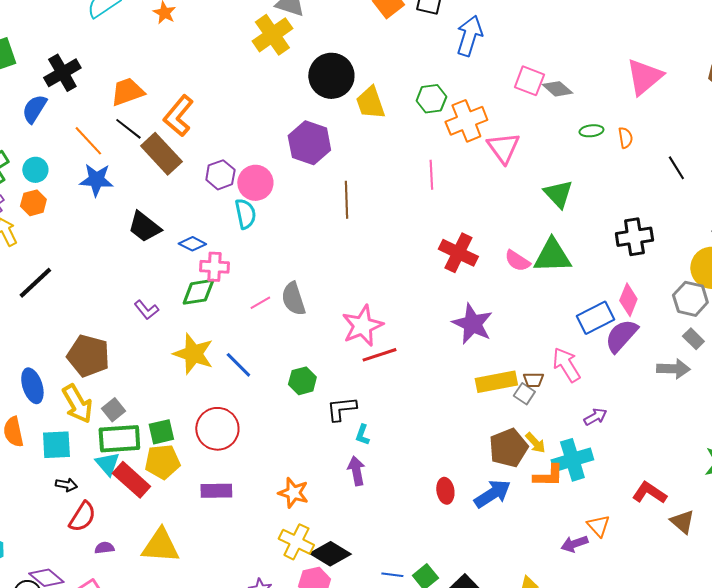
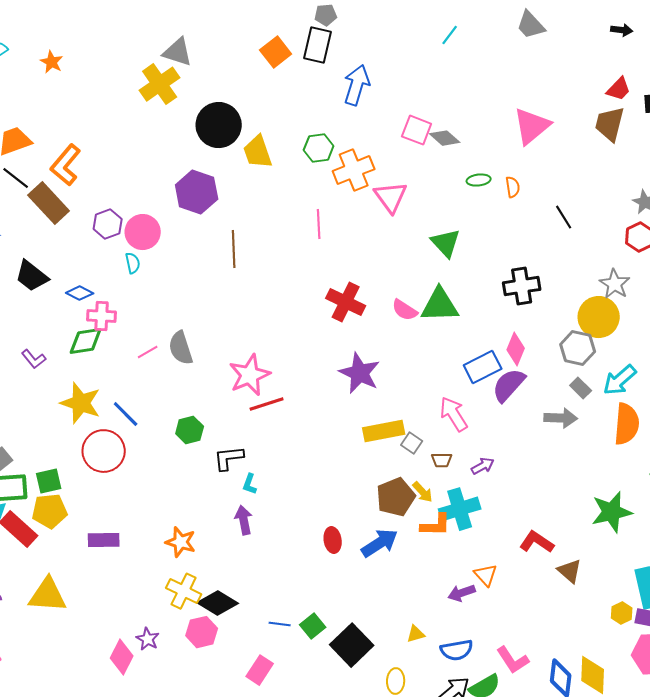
cyan semicircle: (245, 214) -> (133, 263), size x0.7
brown trapezoid: (533, 380) -> (442, 460), moved
red circle: (217, 429) -> (104, 451), moved

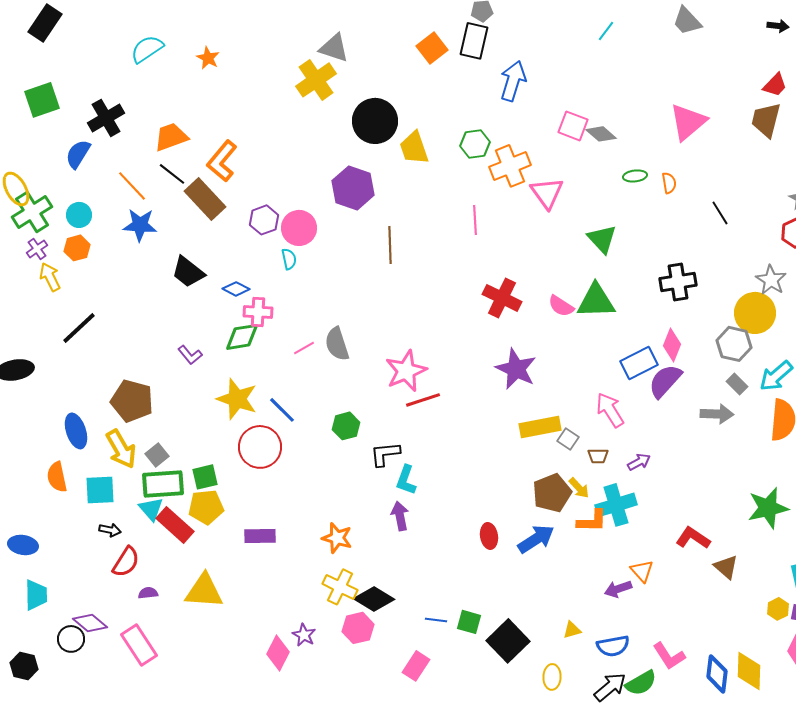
cyan L-shape: (250, 484) -> (406, 480), size x1.4
green square: (313, 626) -> (469, 622), turned -35

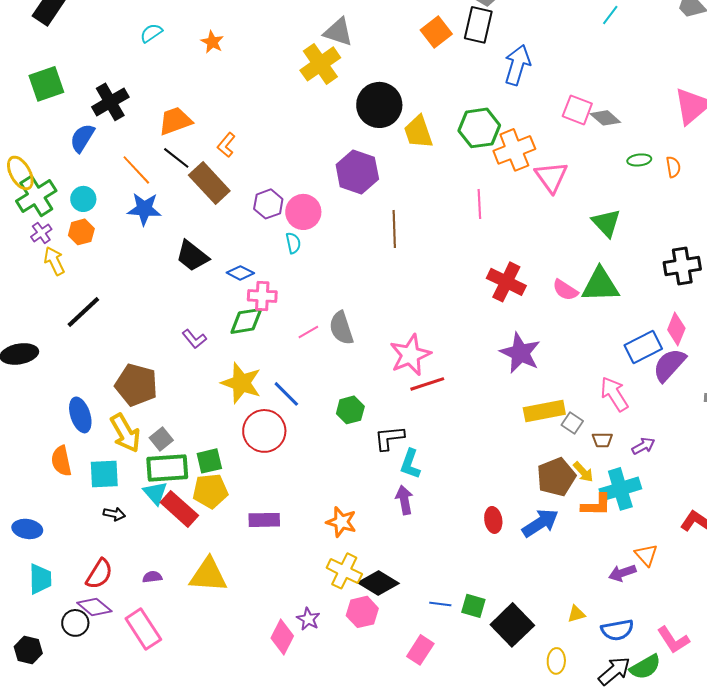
cyan semicircle: (147, 49) -> (151, 33), size x0.7
green hexagon: (475, 144) -> (479, 128), size x1.4
orange L-shape: (222, 161) -> (226, 145), size x0.6
red semicircle: (126, 562) -> (99, 574), moved

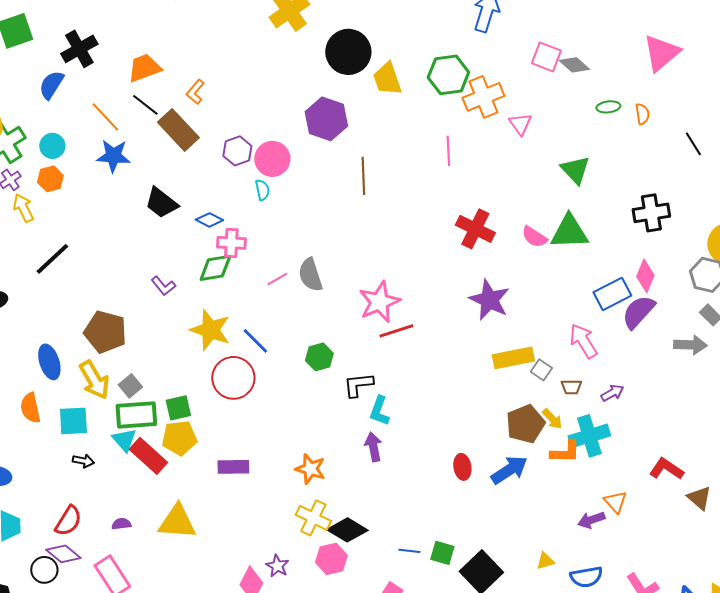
pink triangle: (551, 177) -> (520, 124), size x0.7

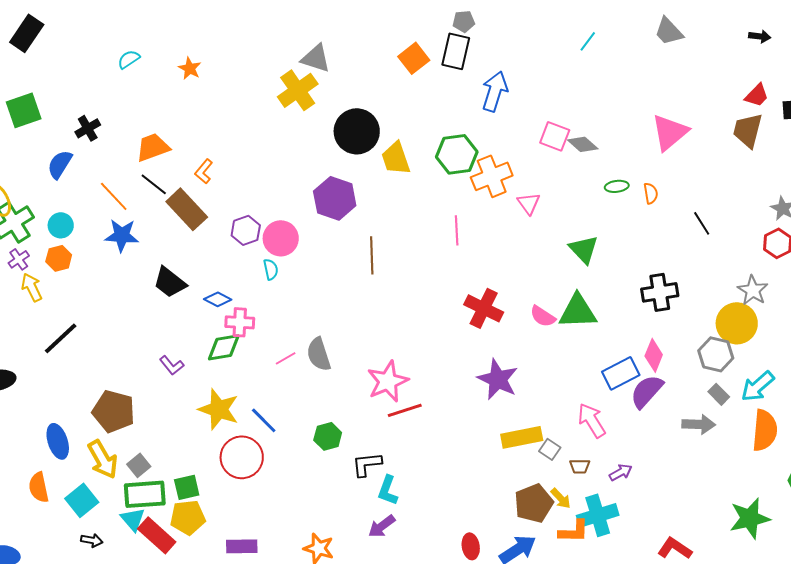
black cross: (79, 49) -> (88, 128), size x0.7
cyan square: (73, 421) -> (82, 500), turned -36
purple arrow: (373, 447) -> (382, 526), turned -116

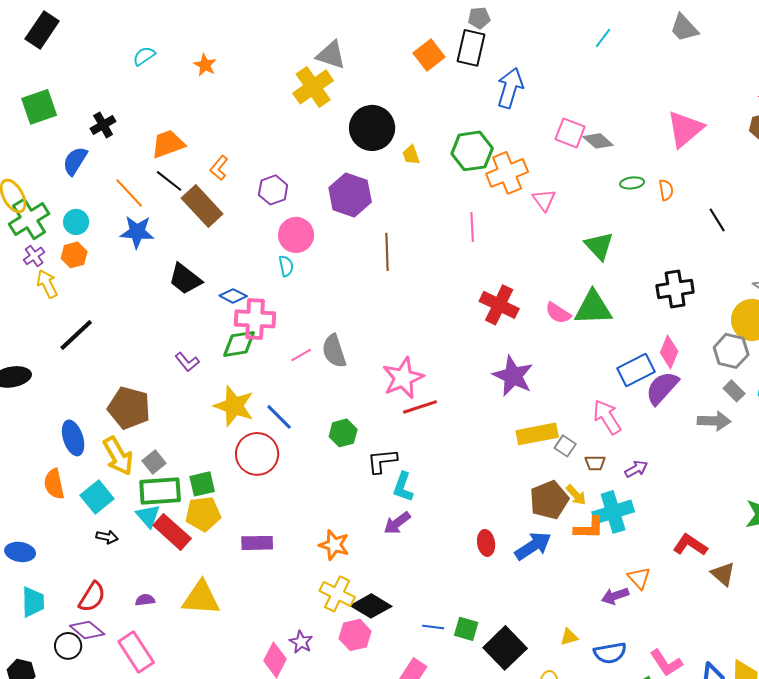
yellow trapezoid: (396, 158) -> (411, 155), size x0.6
purple hexagon: (246, 230) -> (273, 190), moved
pink cross: (240, 322) -> (255, 319), size x1.4

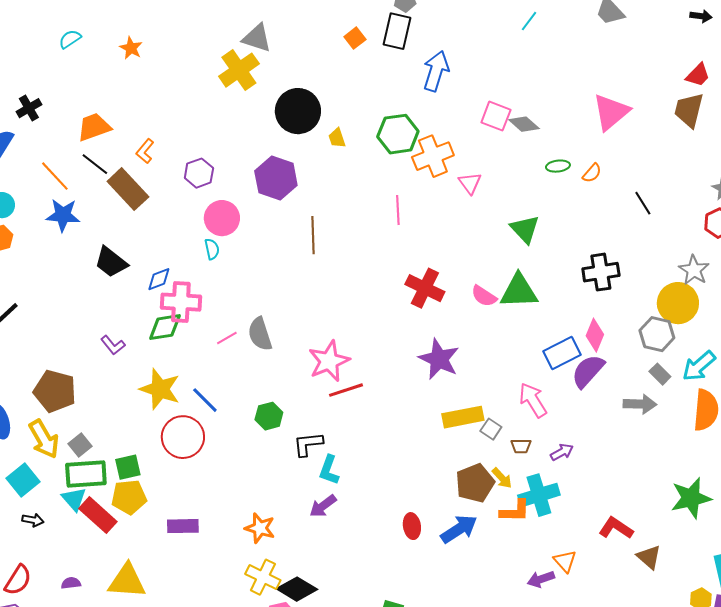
orange square: (429, 55) -> (355, 38), size x0.7
orange semicircle: (666, 190) -> (592, 173), turned 50
blue diamond: (233, 296) -> (159, 279), turned -48

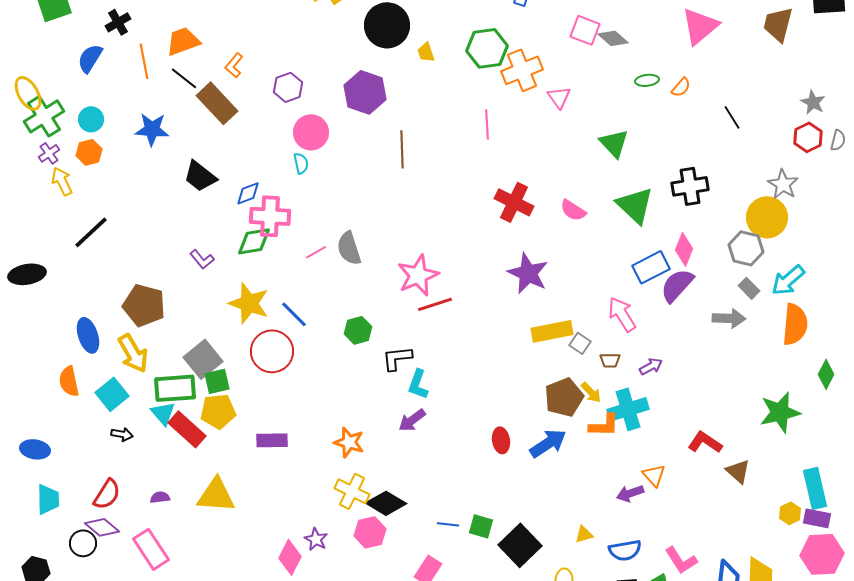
orange line: (55, 176) -> (144, 61), moved, turned 32
green triangle: (519, 291) -> (635, 205), moved, turned 45
gray square: (80, 445) -> (203, 359), moved, size x1.6

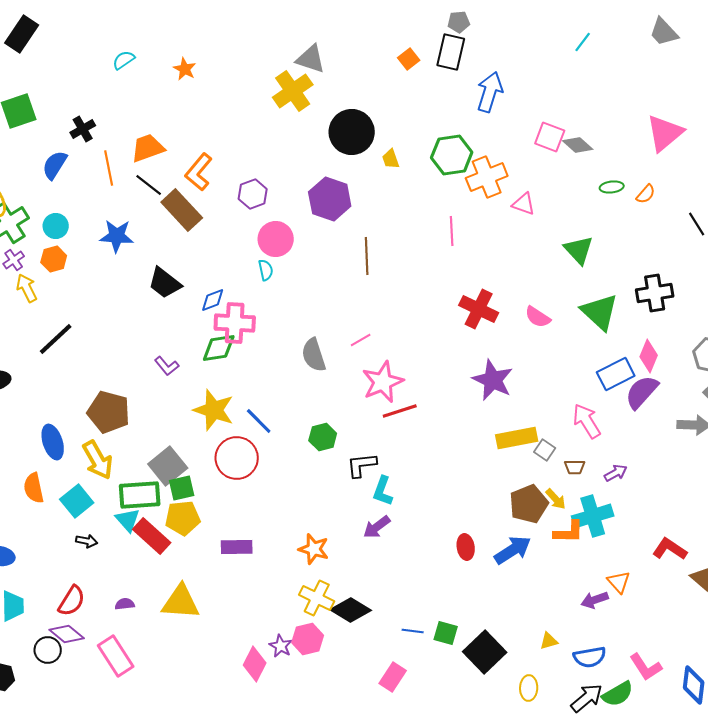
orange L-shape: (234, 65) -> (199, 172), size x1.5
pink triangle: (559, 97) -> (524, 204), turned -35
pink line: (316, 252) -> (361, 340), moved
pink hexagon: (370, 532) -> (308, 639), moved

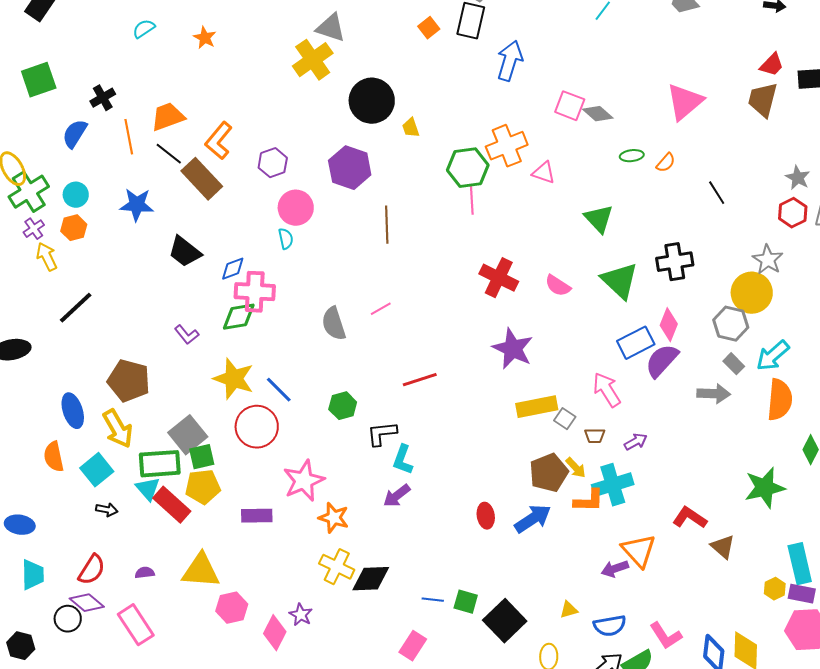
green hexagon: (452, 155) -> (468, 168), moved
pink star: (383, 382) -> (304, 481), moved
orange triangle: (619, 582) -> (639, 551), size x1.5
black diamond: (351, 610) -> (371, 579), turned -33
pink hexagon: (308, 639) -> (232, 608), moved

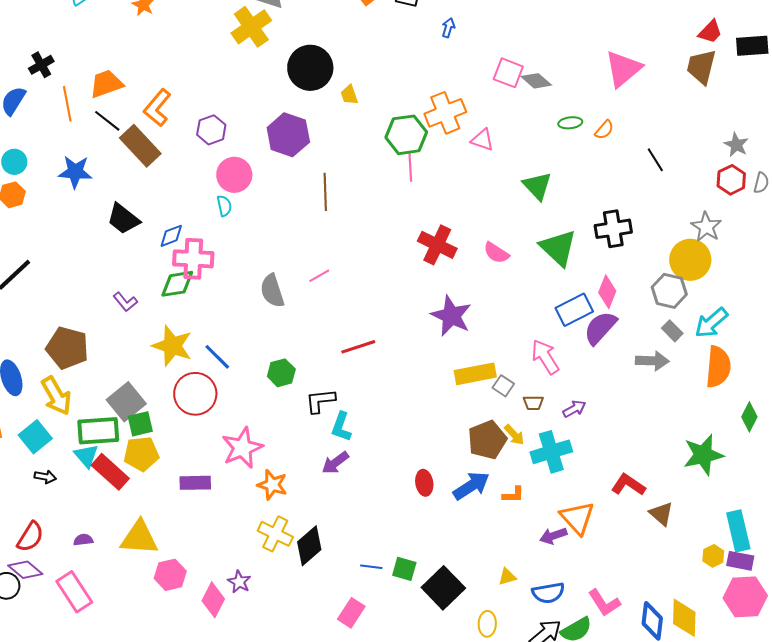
blue arrow: (510, 61) -> (448, 28), size x0.5
orange L-shape: (589, 501) -> (513, 495), moved, size x0.7
black diamond: (371, 579) -> (309, 546), turned -39

